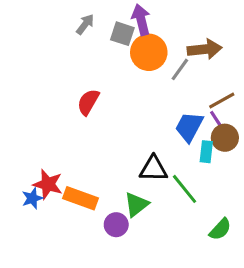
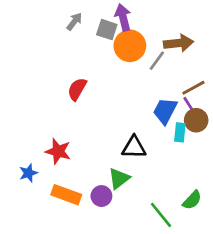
red star: (48, 184) -> (58, 151), moved
green line: (185, 189) -> (161, 215), moved
orange rectangle: (80, 198) -> (66, 195), moved

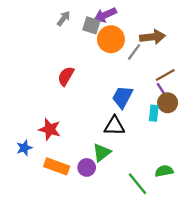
purple arrow: (123, 17) -> (105, 15), turned -100
blue trapezoid: (165, 111) -> (122, 97), moved
green semicircle: (192, 200) -> (164, 171), turned -144

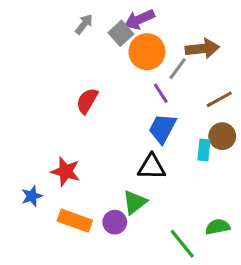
gray square: (91, 25) -> (121, 33), turned 30
purple line: (162, 90) -> (161, 93), moved

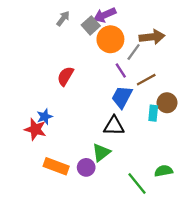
brown line: (219, 99) -> (146, 80), moved
red star: (66, 171) -> (35, 129), moved
blue star: (32, 196) -> (45, 117), moved

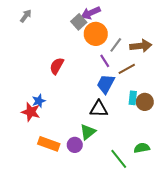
gray arrow: (63, 18) -> (26, 16), moved
brown arrow: (152, 37) -> (141, 46), moved
brown circle: (167, 103) -> (145, 102), moved

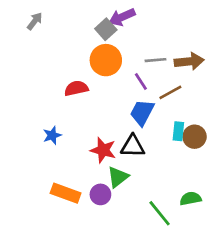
orange circle: (96, 34) -> (106, 60), moved
gray line: (116, 45) -> (156, 60), turned 49
red semicircle: (57, 66) -> (76, 88), turned 48
red star: (31, 112) -> (103, 150), moved

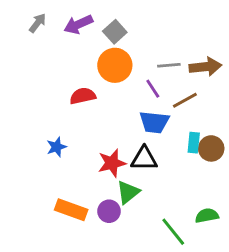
purple arrow: (122, 17) -> (78, 24), moved
blue trapezoid: (142, 112) -> (154, 122), turned -112
red star: (103, 150) -> (112, 163), turned -30

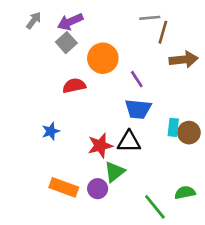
gray square: (115, 32) -> (66, 43), moved
gray line: (169, 65) -> (150, 18), moved
brown line: (185, 100) -> (163, 32), moved, turned -45

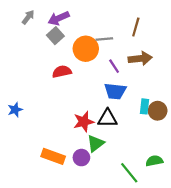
gray line: (150, 18) -> (104, 39), moved
brown arrow: (184, 60) -> (140, 59), moved
blue star: (51, 131) -> (15, 110), moved

